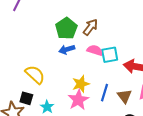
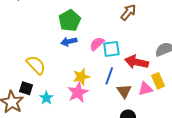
brown arrow: (90, 27) -> (128, 12), moved
pink semicircle: (95, 50) -> (97, 44), turned -63
blue line: (105, 93) -> (109, 76), moved

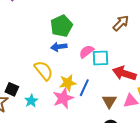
yellow semicircle: (36, 65) -> (44, 70), moved
blue line: (109, 76) -> (84, 88), moved

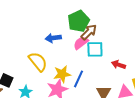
brown arrow: (121, 23) -> (89, 32), moved
green pentagon: (61, 26) -> (79, 21), moved
red arrow: (124, 73) -> (119, 65), size x0.6

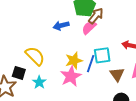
cyan square: (95, 49) -> (102, 55), moved
yellow semicircle: (38, 62) -> (35, 56), moved

